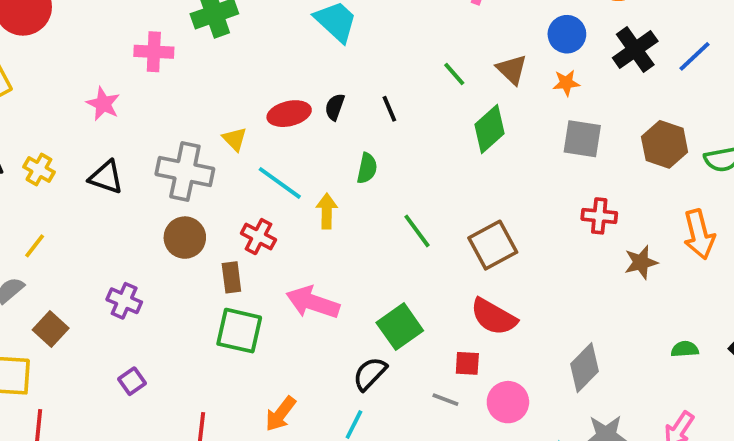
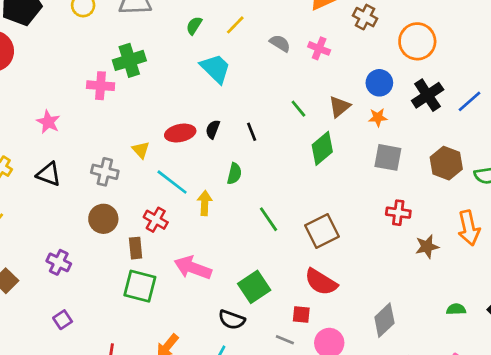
pink cross: (154, 52) -> (101, 86), moved
brown triangle: (512, 69) -> (339, 107), turned 35
gray cross: (185, 172) -> (105, 172), size x0.7
black semicircle: (370, 374) -> (232, 320), turned -116

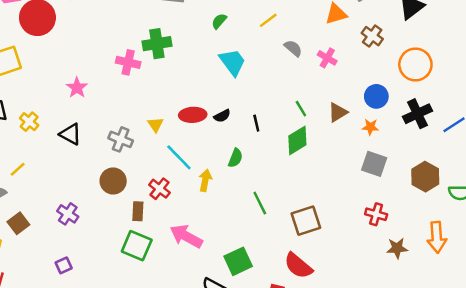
yellow line: (235, 25) -> (268, 20), moved
black semicircle: (213, 129) -> (222, 116), turned -147
green diamond: (322, 148) -> (297, 140), moved

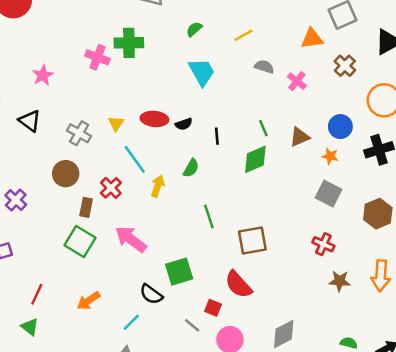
gray semicircle: (293, 48) -> (264, 67), turned -30

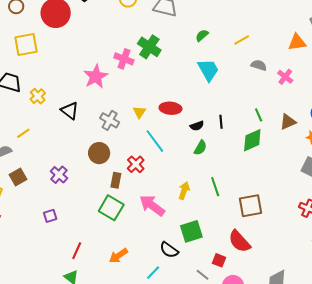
green cross: (129, 43) -> (149, 47), turned 35
pink star: (43, 75) -> (96, 76), moved, size x1.4
black semicircle: (184, 124) -> (197, 126), moved
yellow arrow: (158, 186) -> (184, 191), moved

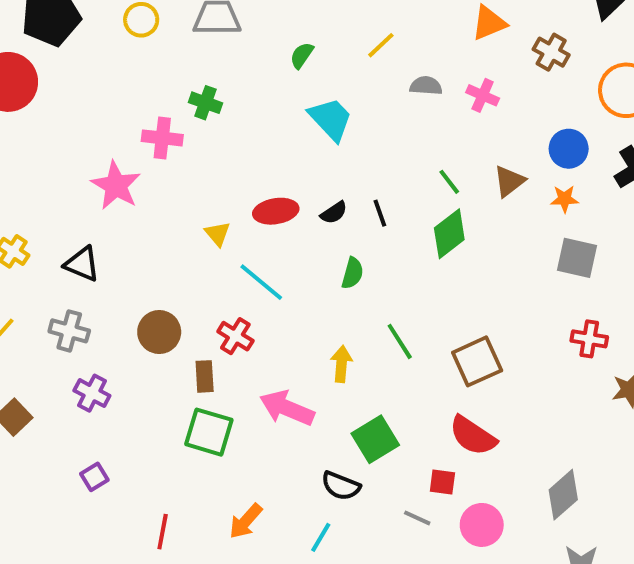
green cross: (149, 47) -> (205, 103), size x0.7
gray cross: (110, 120) -> (69, 331), moved
black semicircle: (197, 126) -> (334, 213), moved

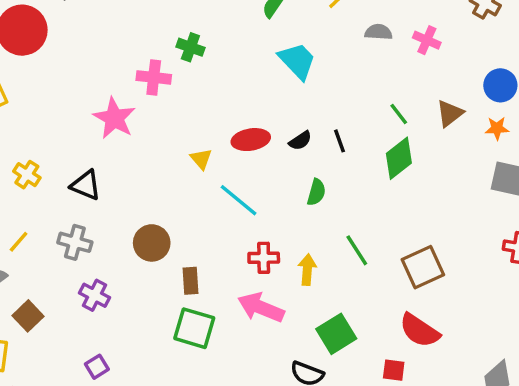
red cross: (235, 336) -> (264, 258), moved, turned -32

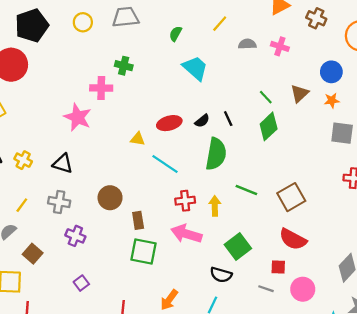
yellow triangle: (201, 159) -> (138, 139), turned -35
green semicircle: (316, 192) -> (216, 154), size x1.8
green line: (357, 250) -> (246, 190), turned -30

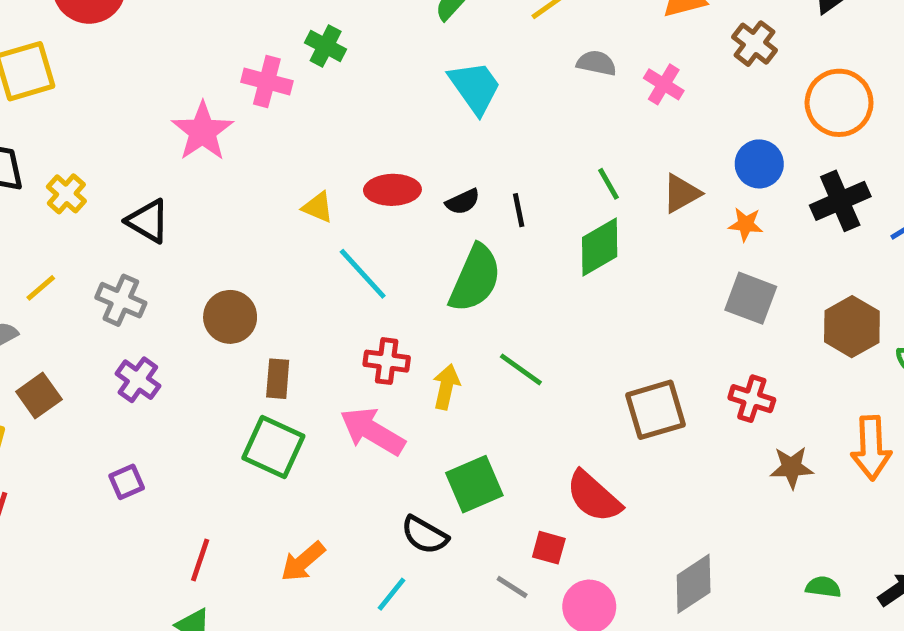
brown square: (291, 197) -> (656, 410), moved

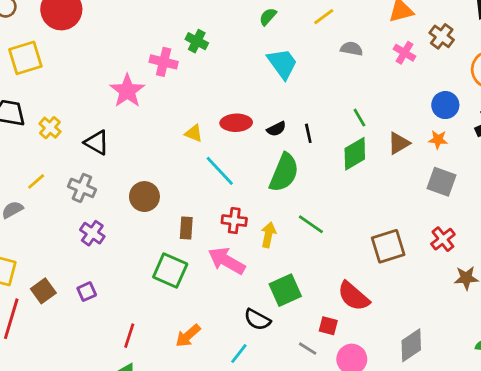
pink cross: (664, 84) -> (405, 53), moved
brown triangle: (681, 193) -> (399, 143), moved
brown rectangle: (278, 379) -> (186, 228), moved
brown square: (39, 396) -> (43, 291), moved
red cross: (752, 399) -> (443, 239), turned 35

